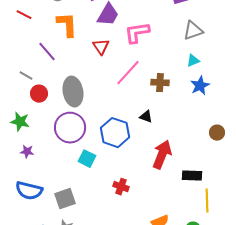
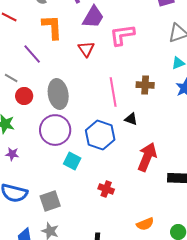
pink line: (128, 73) -> (113, 92), moved, turned -52

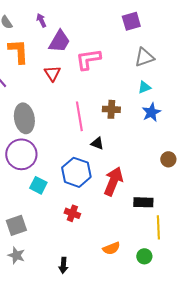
blue hexagon: (100, 135) -> (76, 172), moved

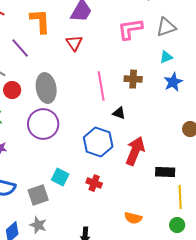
pink L-shape: (88, 59) -> (130, 29), moved
cyan square: (38, 185) -> (60, 177), moved
orange semicircle: (111, 248) -> (133, 218), turned 36
green circle: (144, 256) -> (177, 225), moved

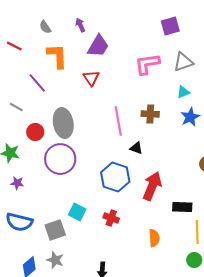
red circle: (12, 90) -> (35, 132), moved
orange semicircle: (133, 218) -> (154, 238), moved, turned -108

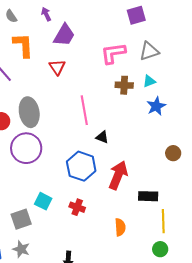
brown cross: (150, 114) -> (124, 85), moved

